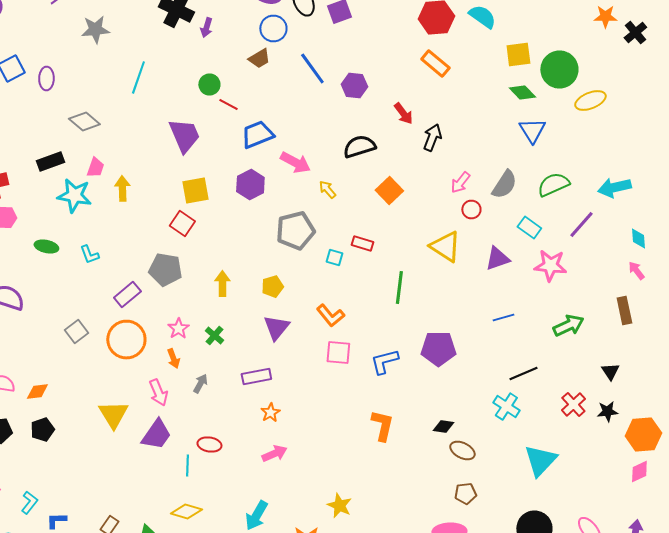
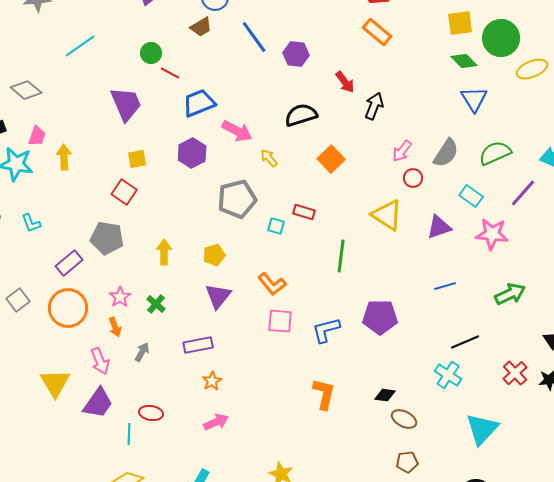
cyan line: (138, 78) -> (80, 46), turned 36
yellow square: (195, 190) -> (137, 159), size x0.7

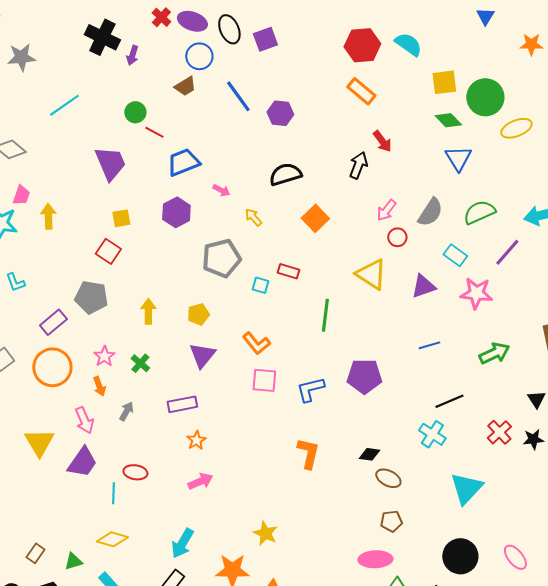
red arrow: (345, 82) -> (382, 141), moved
pink arrow: (237, 131) -> (221, 190), size x0.6

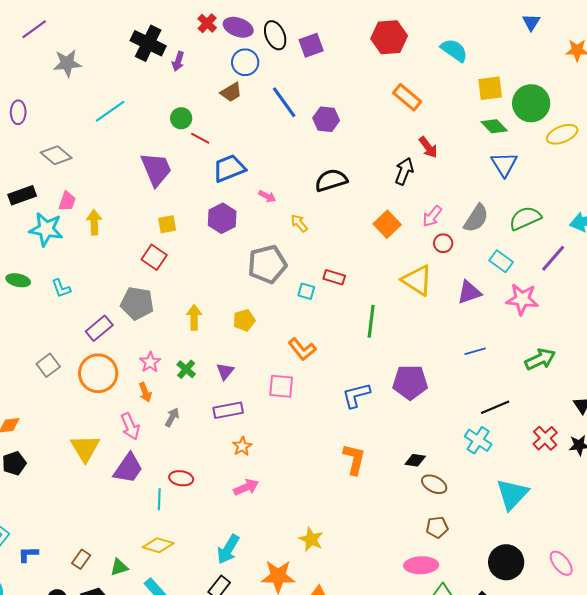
red hexagon: (362, 45) -> (389, 37), moved
orange square: (315, 218) -> (387, 224), moved
purple triangle: (202, 355) -> (225, 371), moved, size x0.7
pink square: (264, 380) -> (281, 386), moved

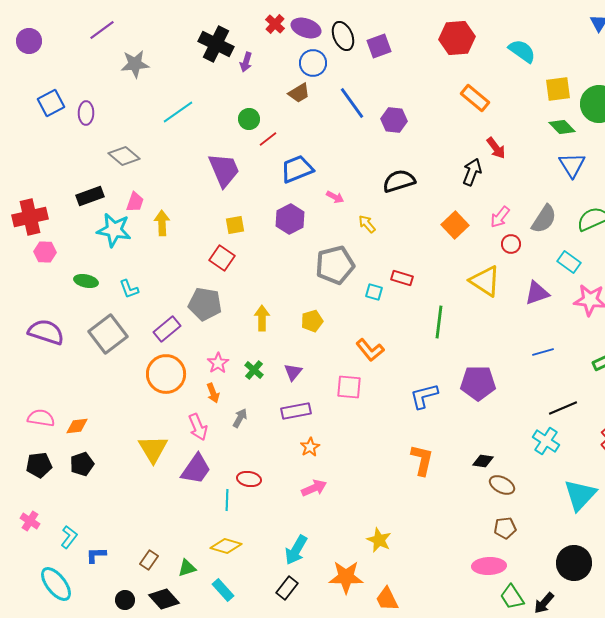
red line: (200, 138) -> (268, 139), turned -66
gray square: (48, 365) -> (108, 334), moved, size x1.6

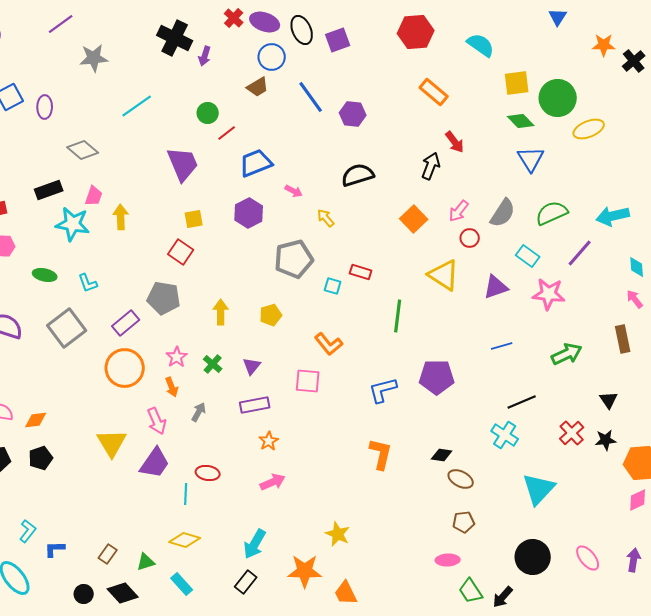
pink ellipse: (489, 566) -> (448, 560), size x0.7

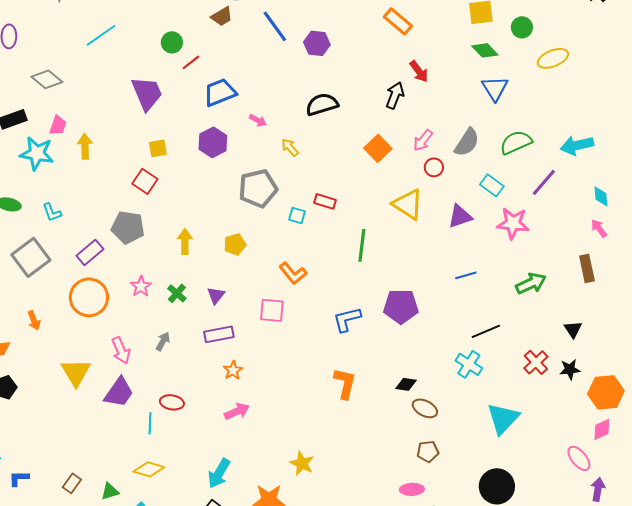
green circle: (558, 98) -> (522, 27), size x0.6
orange arrow: (172, 387) -> (34, 320), moved
pink ellipse: (588, 558) -> (579, 458), moved

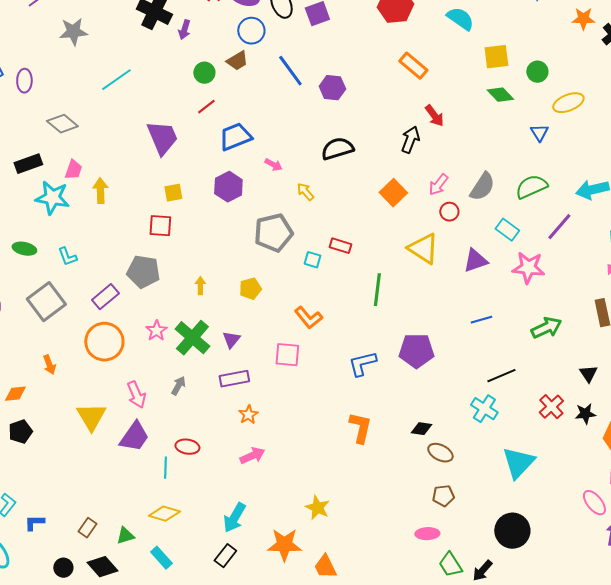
green circle: (172, 42) -> (204, 73), moved
blue triangle: (495, 88) -> (539, 133), moved, size x0.7
red square: (145, 181) -> (160, 226), turned -30
yellow arrow: (185, 241) -> (200, 286), size x0.7
green cross: (177, 293) -> (192, 338), size x1.8

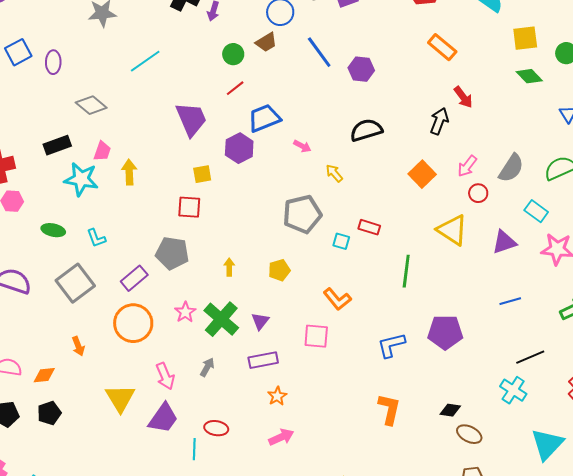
purple hexagon: (228, 187) -> (239, 148), moved

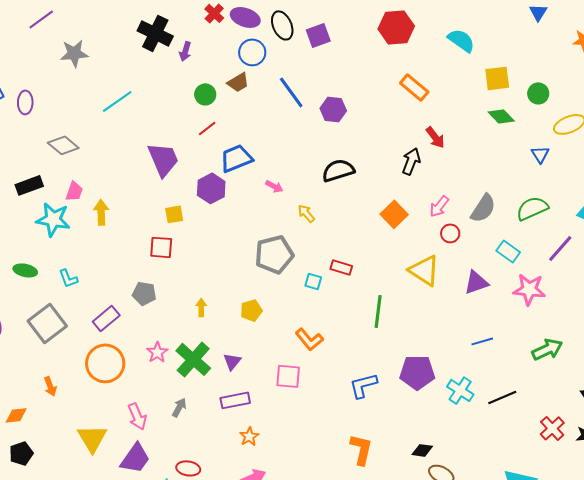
gray pentagon: (172, 253) -> (144, 293), size x0.7
cyan cross: (513, 390) -> (460, 390), moved

